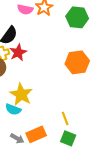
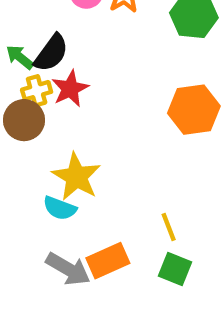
gray arrow: (17, 138) -> (68, 269), size x1.5

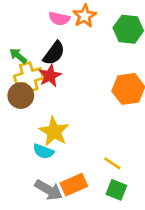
black semicircle: (51, 53) -> (54, 53), moved
yellow cross: (37, 91) -> (29, 77), size x1.5
yellow line: (169, 227) -> (112, 163), turned -36

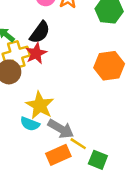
yellow line: (112, 163) -> (78, 144), moved
gray arrow: (49, 190) -> (61, 129), moved

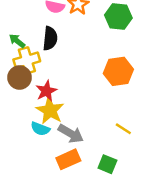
black semicircle: (40, 32) -> (50, 38), turned -30
red star: (36, 53) -> (46, 91), moved
yellow line: (78, 144) -> (123, 129), moved

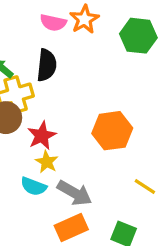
orange hexagon: (118, 71) -> (112, 131), moved
yellow star: (50, 110) -> (47, 162), size x0.6

